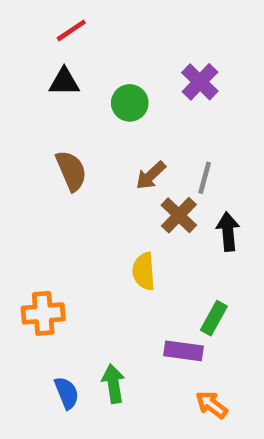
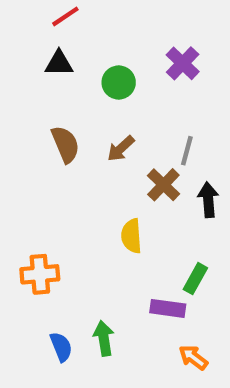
brown arrow: (151, 175) -> (121, 149), moved

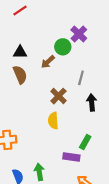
black triangle: (59, 63) -> (20, 52), moved
green circle: (119, 82) -> (63, 47), moved
brown arrow: (121, 149) -> (48, 62), moved
brown cross: (163, 185) -> (59, 96), moved

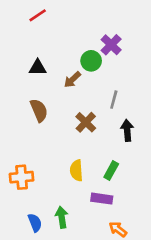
brown semicircle: (20, 75) -> (39, 110), moved
yellow semicircle: (53, 121) -> (76, 170), moved
green rectangle: (85, 142) -> (111, 170), moved

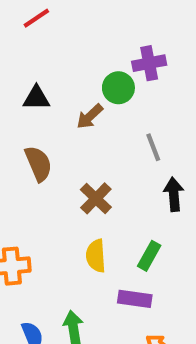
purple cross: (111, 45) -> (149, 63), turned 35
gray line: (114, 100) -> (153, 147), turned -36
brown cross: (86, 122) -> (96, 198), moved

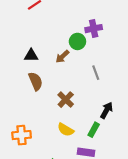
black triangle: (36, 98) -> (31, 55), moved
black arrow: (174, 194) -> (107, 110), moved, turned 35
yellow semicircle: (96, 256) -> (66, 130), turned -56

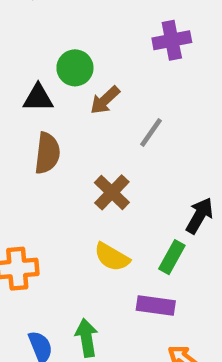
green circle: (77, 41) -> (75, 68), moved
gray line: (96, 73) -> (151, 132), moved, turned 56
brown semicircle: (36, 81) -> (47, 153), turned 30

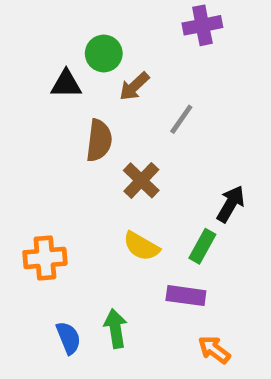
brown semicircle: (47, 153) -> (99, 140), moved

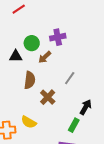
purple cross: (202, 25) -> (58, 37), moved
gray line: (181, 119) -> (70, 78), moved
yellow semicircle: (141, 246) -> (29, 122), moved

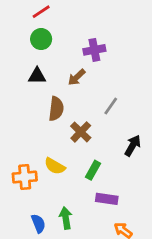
green circle: (32, 43) -> (41, 39), moved
green rectangle: (74, 125) -> (93, 170), moved

